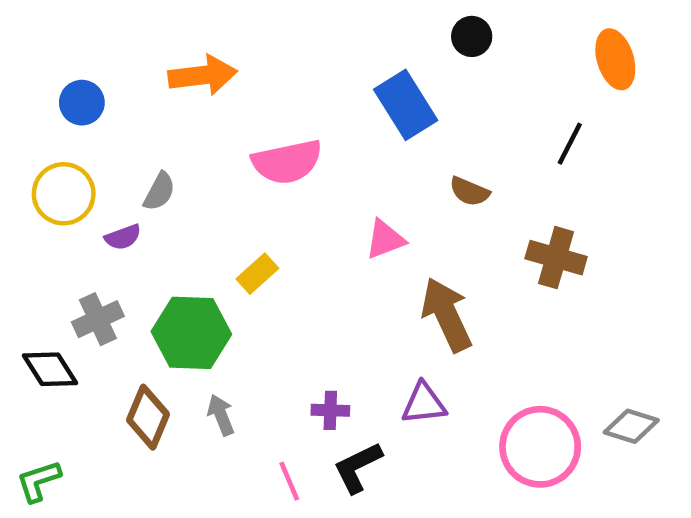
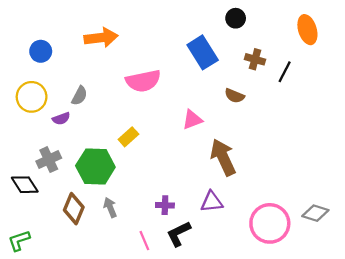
brown cross: (556, 258) -> (255, 59), moved, size x0.7

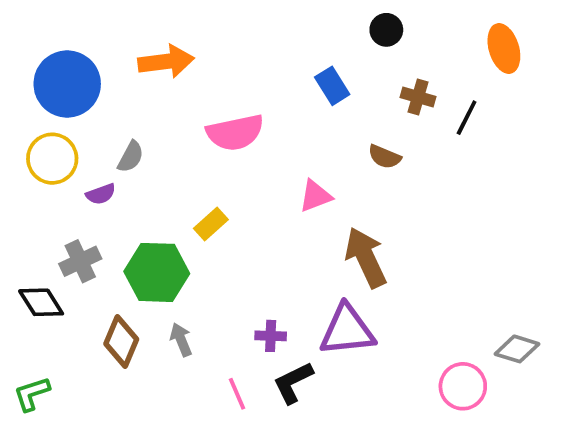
blue circle: (41, 51) -> (67, 84), size x1.8
blue rectangle: (203, 52) -> (332, 86), size x0.7
purple triangle: (212, 202) -> (347, 330), size x1.5
pink circle: (270, 223) -> (463, 386), moved, size x0.7

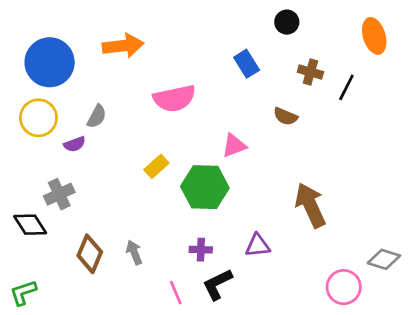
brown arrow: (366, 258) -> (310, 205), moved
green hexagon: (157, 272) -> (205, 187), moved
purple triangle: (347, 330) -> (258, 245), size x0.6

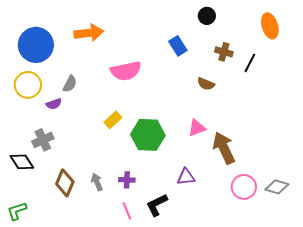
pink triangle: (234, 146) -> (197, 128), moved
purple cross: (201, 250) -> (127, 180), moved
pink circle: (344, 287) -> (244, 187), moved

